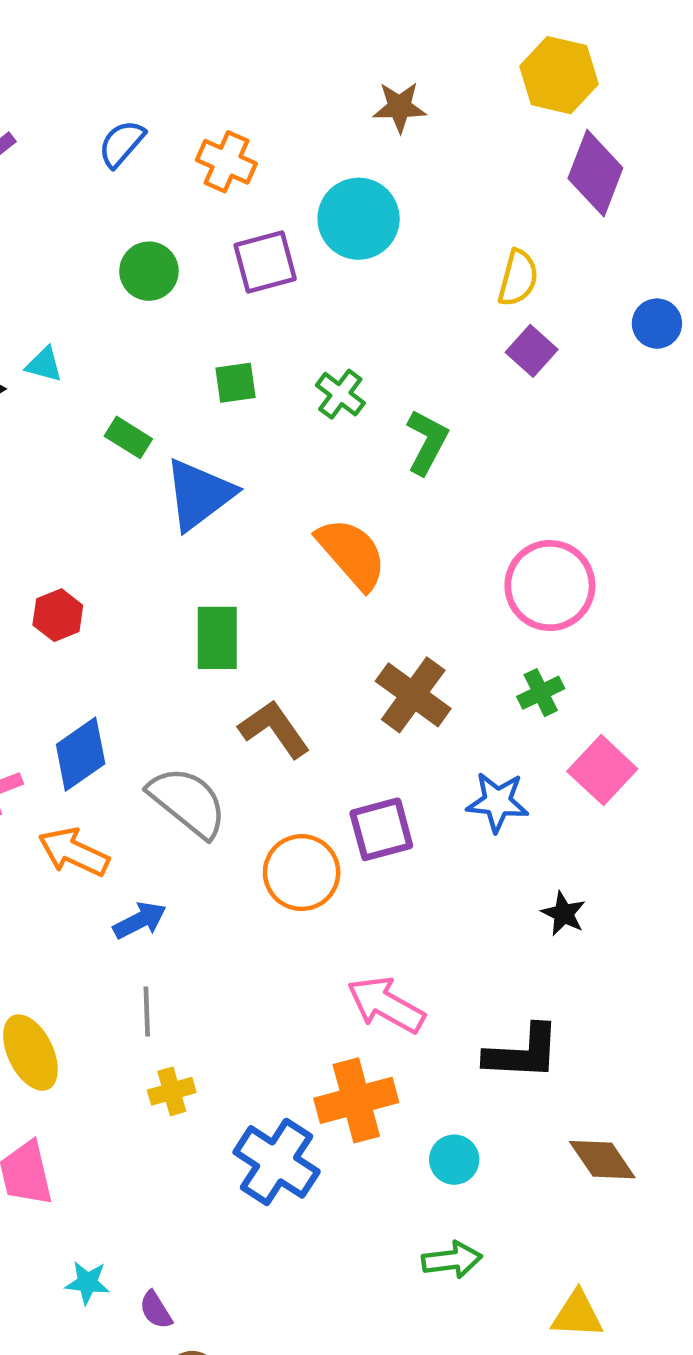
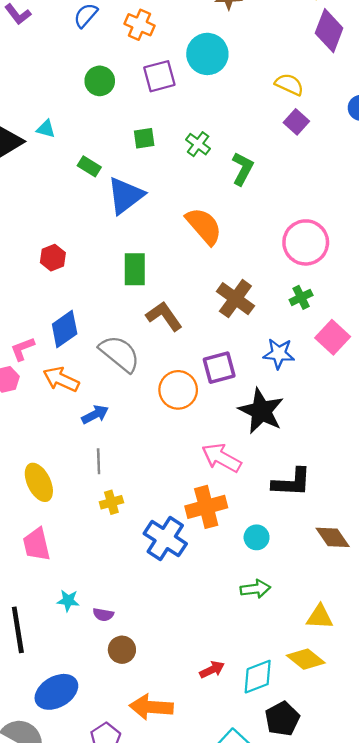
yellow semicircle: (518, 278) -> (289, 84), turned -80
black star: (564, 914) -> (261, 411), moved, size x2.0
purple semicircle: (156, 1310) -> (103, 615), turned -48

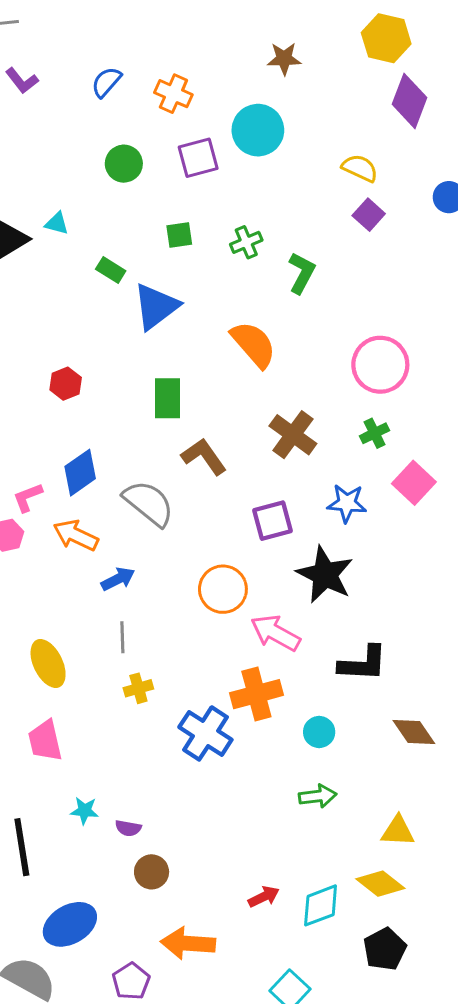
green cross: (198, 144) -> (246, 242), turned 30
orange circle: (178, 390) -> (223, 589), moved
black pentagon: (282, 719) -> (385, 949), moved

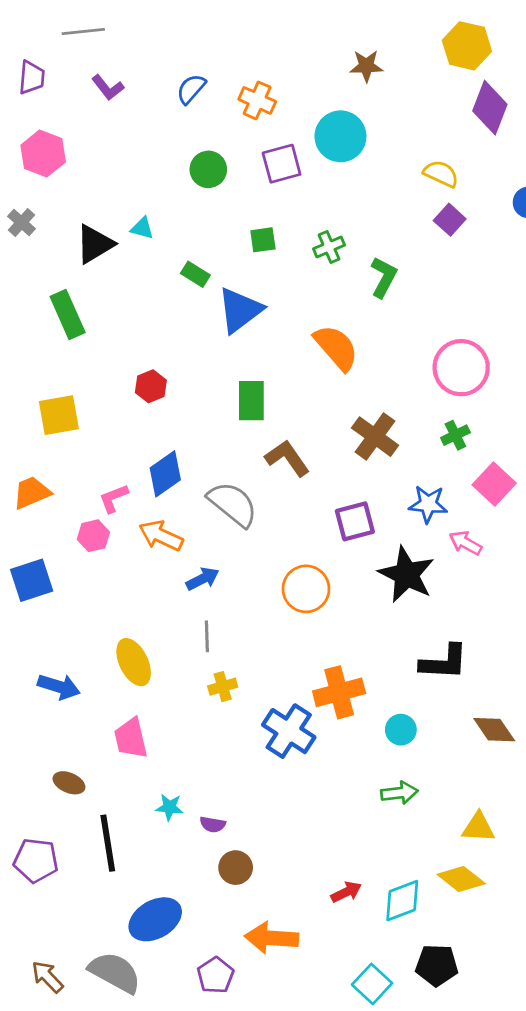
pink arrow: (275, 633) -> (465, 543), moved, size x0.7
black pentagon: (385, 949) -> (437, 965), moved, turned 30

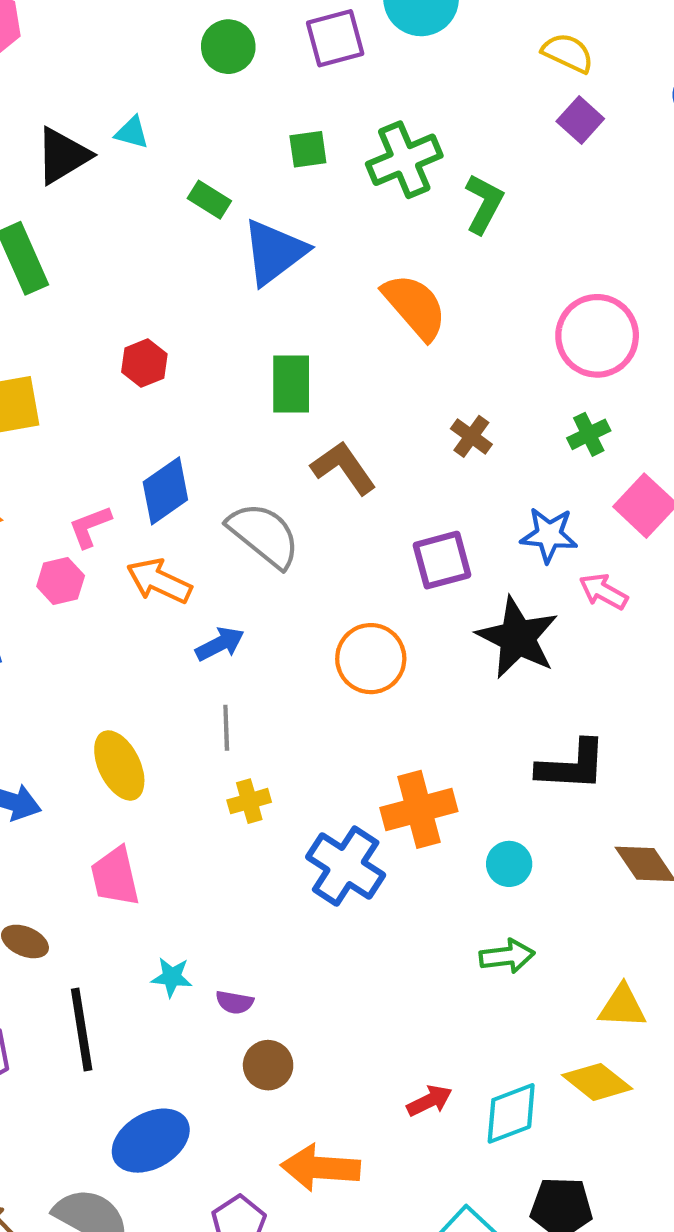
green cross: (329, 247) -> (404, 160), size x1.6
brown cross: (375, 437) -> (471, 436), size x0.6

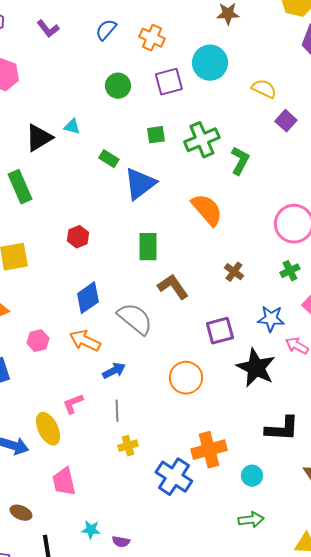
yellow semicircle: (568, 53) -> (264, 89), moved
pink L-shape: (90, 527) -> (73, 404), moved
yellow ellipse: (119, 765) -> (48, 429), moved

